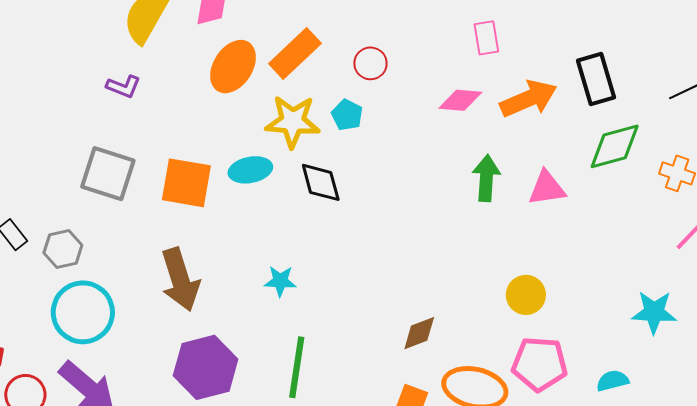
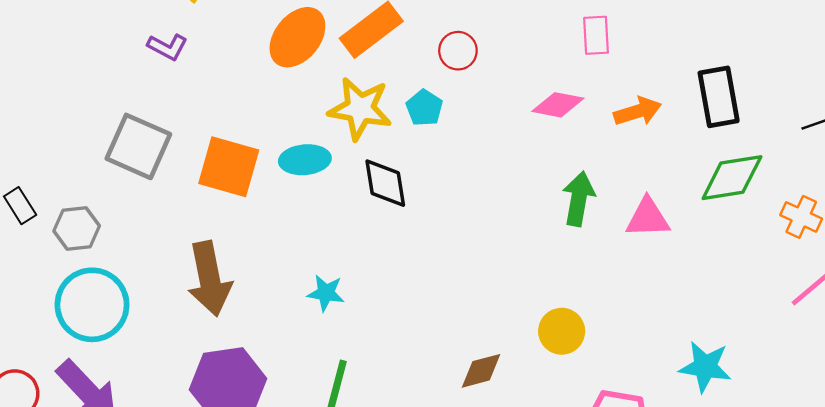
orange arrow: (529, 99) -> (638, 111), size x0.7
yellow circle: (526, 295) -> (562, 331), moved
cyan star: (654, 312) -> (705, 367), moved

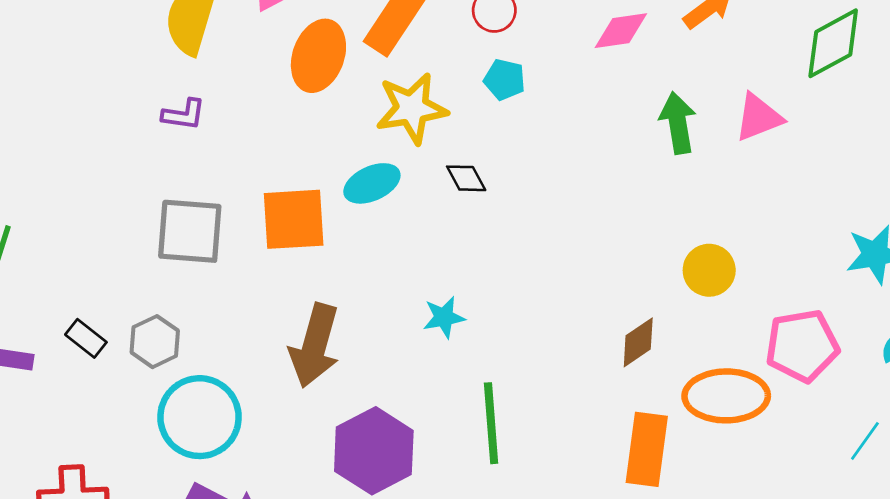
cyan pentagon: (424, 108) -> (505, 80), moved
black diamond: (385, 183) -> (466, 178), size x0.7
brown arrow: (209, 279) -> (315, 346), turned 46

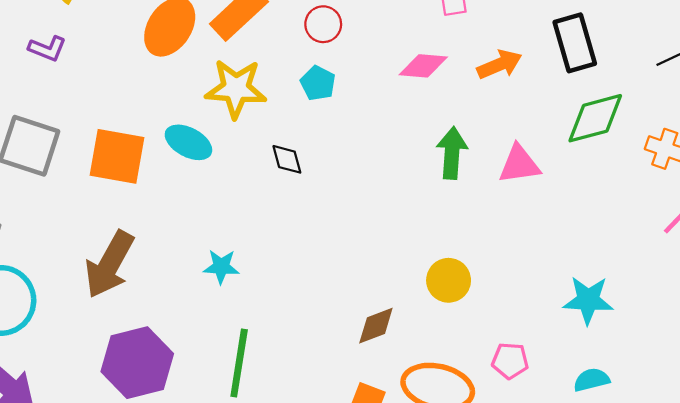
black diamond: (466, 178) -> (287, 159), moved
cyan ellipse: (372, 183) -> (188, 142), turned 39
pink pentagon: (802, 346) -> (510, 361), size x0.6

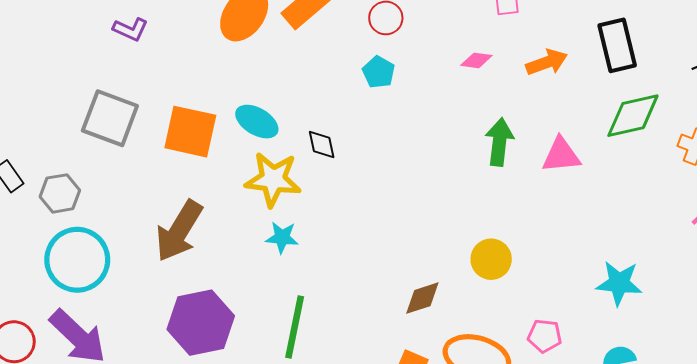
pink diamond: (423, 66) -> (476, 60), size x0.7
yellow star: (236, 89) -> (273, 179), moved
black diamond: (287, 159) -> (322, 144), moved

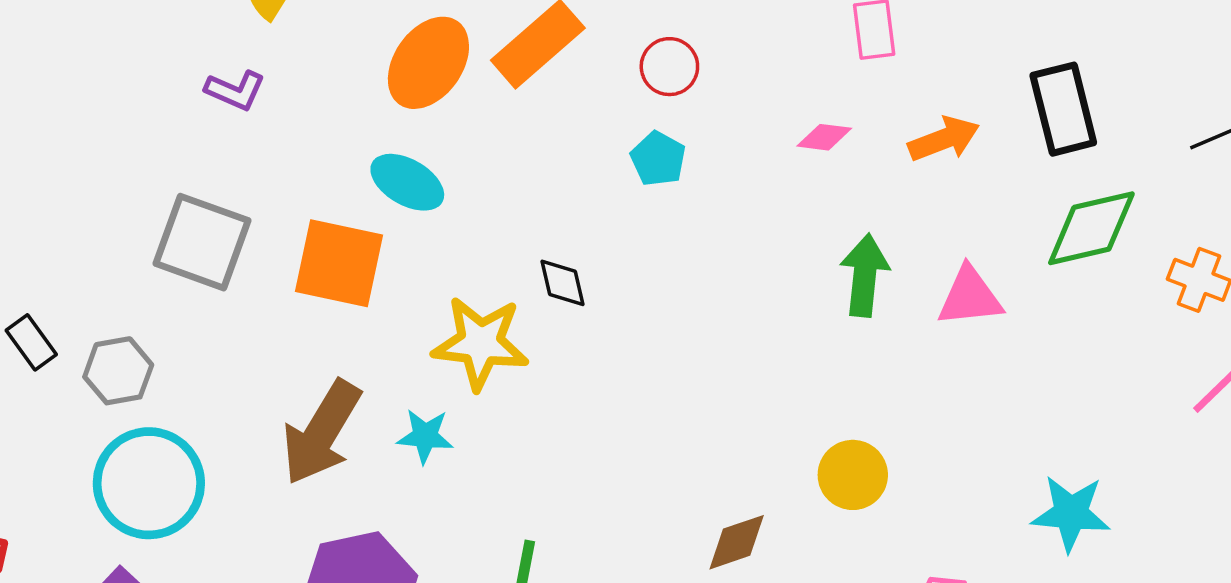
cyan ellipse: (257, 122) -> (407, 182), moved
cyan star: (282, 237) -> (425, 436), moved

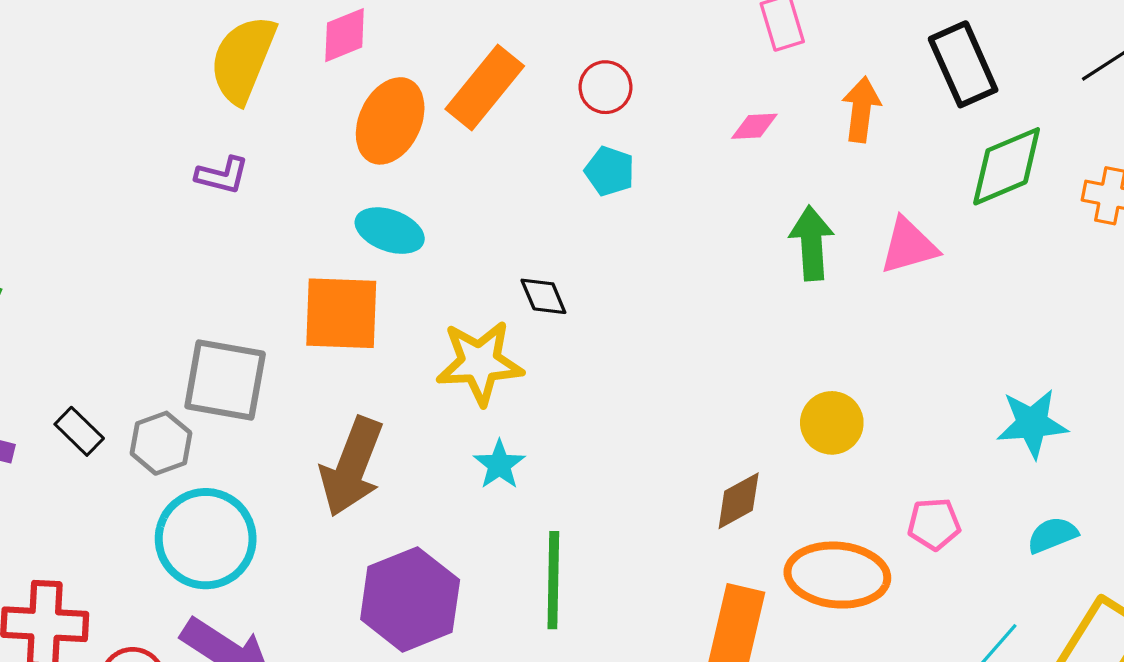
orange arrow: (944, 139) -> (861, 109), turned -52
gray square: (202, 242) -> (225, 380), moved
cyan star: (425, 436) -> (499, 465), moved, turned -30

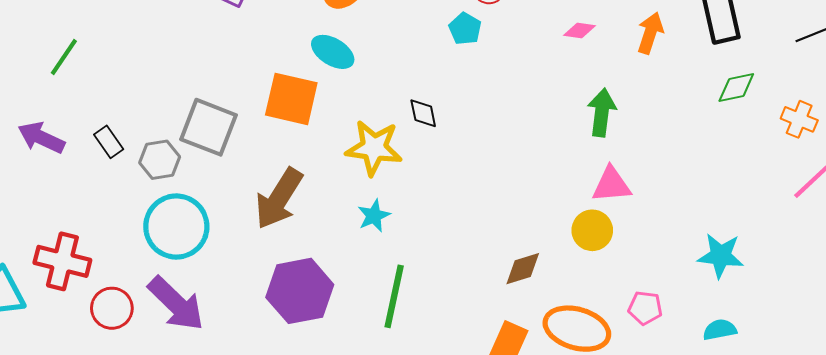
green diamond: (1007, 166) -> (736, 88), size x0.7
cyan pentagon: (610, 171) -> (465, 29), moved
pink triangle: (909, 246) -> (612, 185), moved

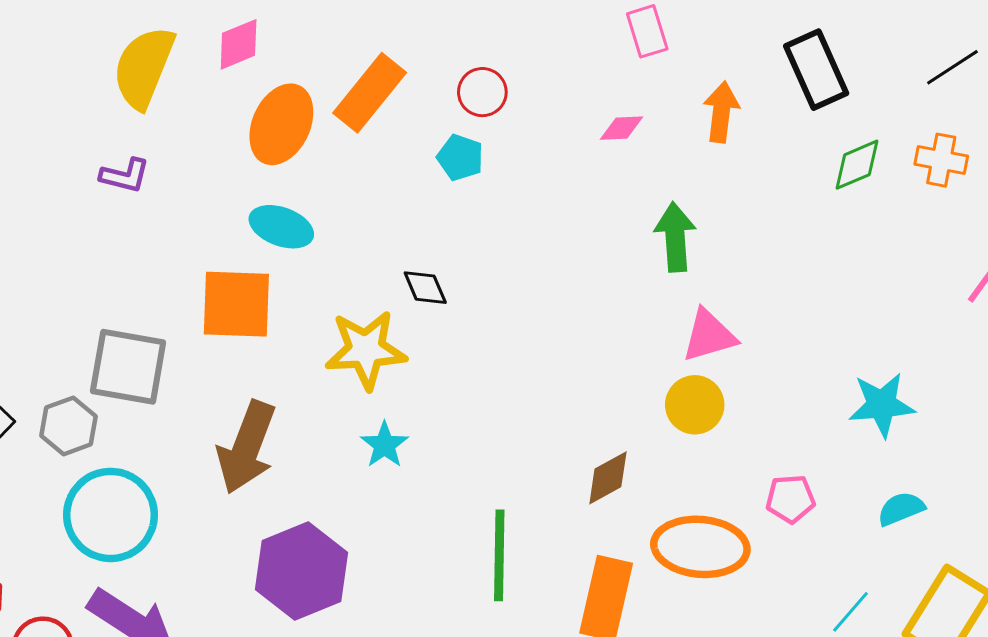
orange cross: (799, 119) -> (941, 160), moved
green line: (394, 296) -> (499, 555), moved

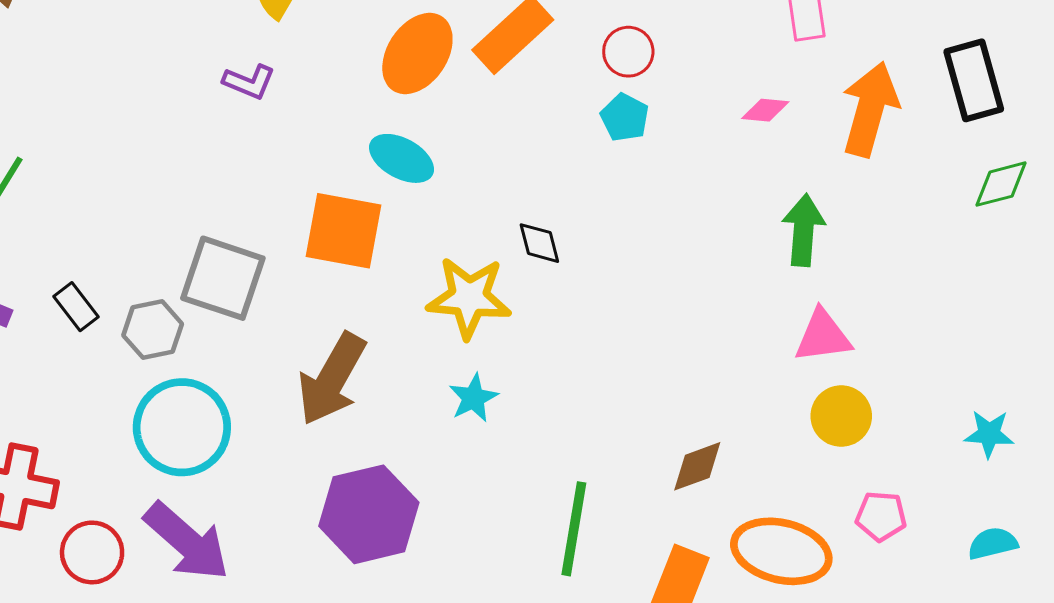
orange arrow: (721, 112) -> (870, 109), size x1.5
cyan pentagon: (460, 157) -> (625, 118), moved
yellow circle: (695, 405) -> (841, 416), moved
cyan star: (882, 405) -> (989, 434), size x0.7

